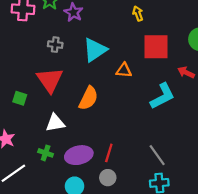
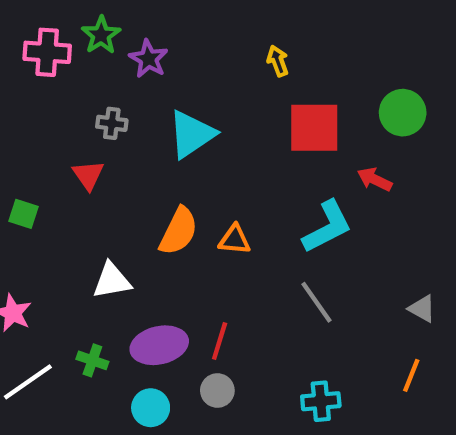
orange triangle: (124, 70) -> (235, 240), moved
red triangle: (50, 80) -> (88, 175), moved, size x0.6
green square: (20, 98) -> (24, 214), moved
green cross: (46, 153) -> (92, 360), moved
gray line: (157, 155) -> (316, 302), moved

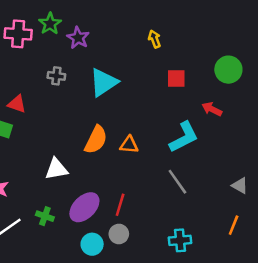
red square: (314, 128) -> (176, 79), size x0.6
red triangle: (88, 175) -> (17, 104), moved, turned -36
purple ellipse: (159, 345) -> (84, 207), turned -32
cyan circle: (151, 408) -> (92, 244), moved

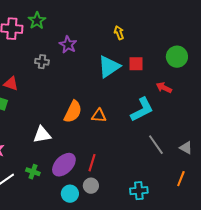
purple star: (78, 38) -> (68, 45), moved
cyan triangle: (104, 82) -> (109, 67), moved
gray line: (177, 182) -> (156, 145), moved

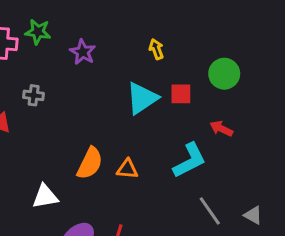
green star: (37, 21) -> (38, 32), turned -30
purple star: (68, 45) -> (83, 52), moved
green circle: (177, 57) -> (224, 74), moved
gray cross: (42, 62) -> (34, 95), moved

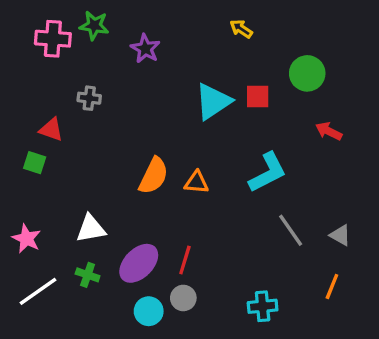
yellow arrow: (156, 49) -> (241, 29), moved, turned -36
red arrow: (221, 129) -> (329, 131), moved
white triangle: (45, 196) -> (91, 229), moved

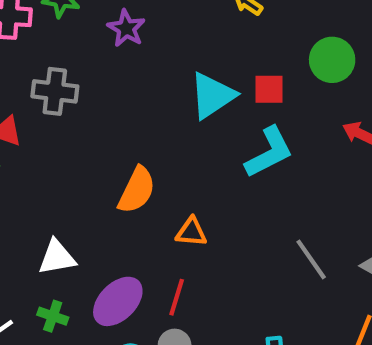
gray cross: (89, 98) -> (55, 91), size x1.5
cyan L-shape: (268, 172) -> (269, 152), moved
orange triangle: (197, 182) -> (191, 232), moved

